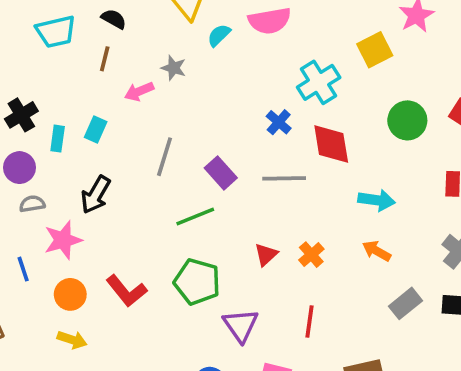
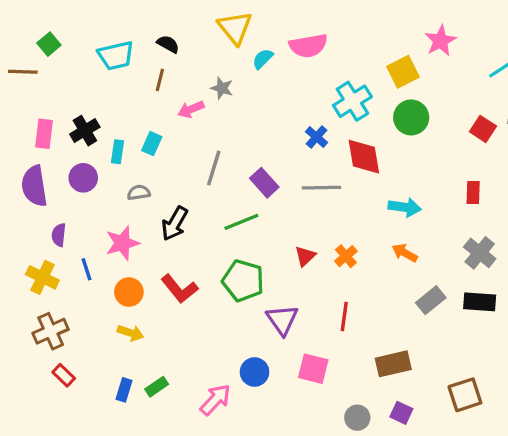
green circle: (407, 120) -> (411, 117), moved
black arrow: (96, 195) -> (175, 224), moved
gray semicircle: (32, 204) -> (139, 193), moved

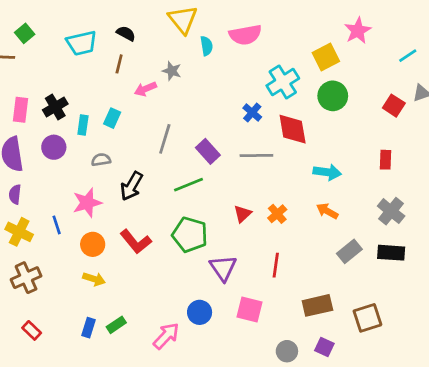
cyan semicircle: (263, 59) -> (206, 46), turned 126
purple semicircle: (59, 235) -> (15, 194), moved
red rectangle: (64, 375) -> (32, 330), moved
brown square: (465, 395) -> (367, 318), moved

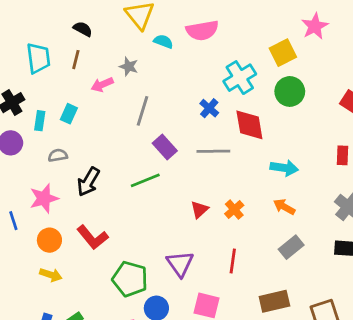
cyan trapezoid: (82, 43) -> (38, 58), moved, turned -84
cyan semicircle: (206, 46) -> (163, 41), turned -60
gray line: (165, 139) -> (143, 111), moved
green pentagon: (190, 235) -> (130, 279), moved
gray rectangle: (349, 251) -> (291, 247), moved

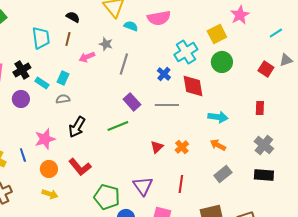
gray line: (143, 111) -> (124, 64), moved
cyan rectangle: (40, 121) -> (42, 83), turned -64
gray semicircle: (58, 155) -> (63, 99), moved

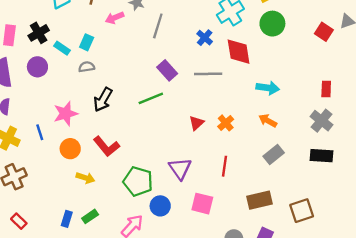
red rectangle: (260, 108) -> (326, 89), moved
yellow arrow: (50, 194) -> (85, 178), moved

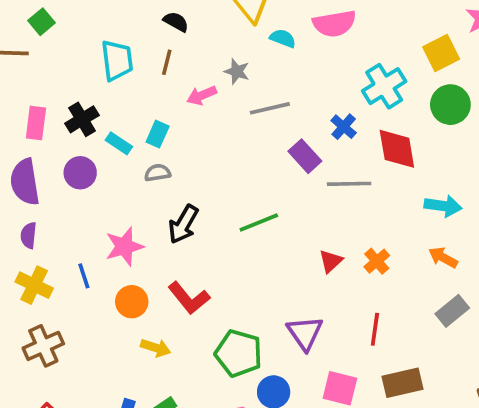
gray line: (158, 26) -> (270, 108), turned 60
purple rectangle: (167, 70) -> (305, 156), moved
brown rectangle: (260, 200) -> (403, 383), moved

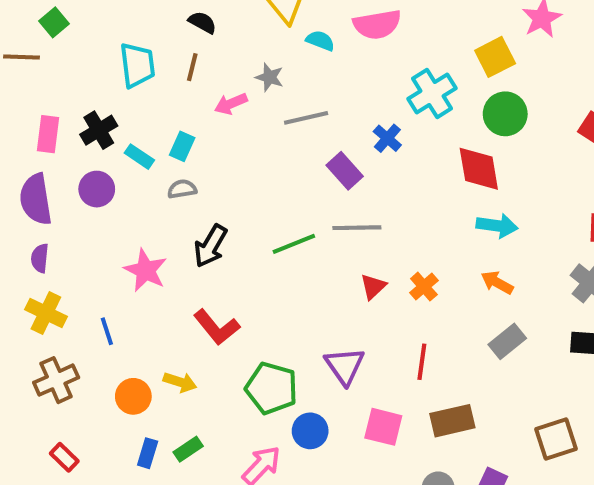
red diamond: (397, 149) -> (479, 169), moved
gray line: (349, 184) -> (357, 228), moved
pink star: (124, 246) -> (145, 270), turned -30
blue line: (84, 276) -> (107, 331), moved
orange circle: (132, 302) -> (133, 396), moved

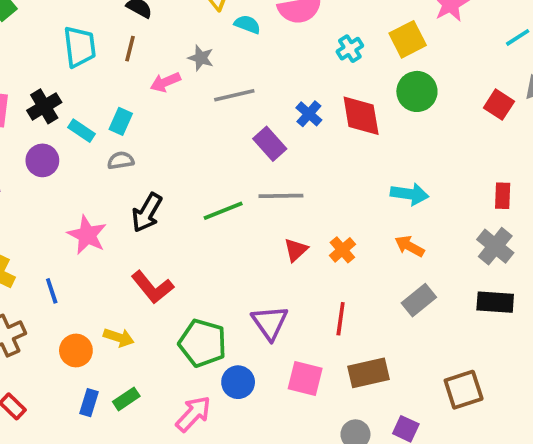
cyan cross: (432, 94) -> (350, 49), moved, size x0.6
red diamond: (479, 169) -> (361, 116), moved

